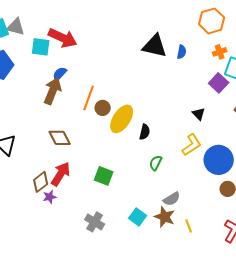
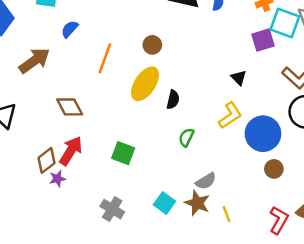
purple square: (219, 83) -> (263, 40), turned 30
brown arrow: (53, 91) -> (34, 61), moved, turned 32
brown circle: (103, 108) -> (152, 45), moved

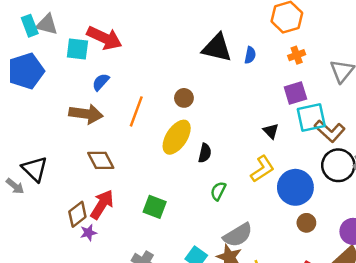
cyan square: (285, 23) -> (311, 118), moved, turned -32
brown arrow: (34, 61) -> (86, 114), moved, turned 44
gray semicircle: (206, 181) -> (238, 235), size x1.4

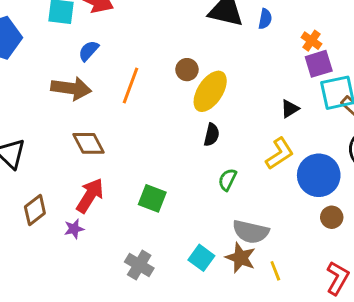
orange cross: (297, 55) -> (311, 41), moved, turned -35
black triangle: (271, 131) -> (290, 109), turned 42
yellow ellipse: (177, 137) -> (210, 91), moved
brown diamond: (77, 214) -> (35, 210), moved
gray semicircle: (238, 235) -> (251, 232), turned 44

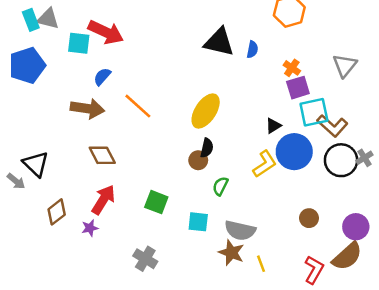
brown circle: (187, 70) -> (198, 160), moved
orange line: (131, 86) -> (138, 106), turned -68
blue circle: (319, 175) -> (294, 152), moved
cyan square: (201, 258) -> (198, 222), moved, turned -30

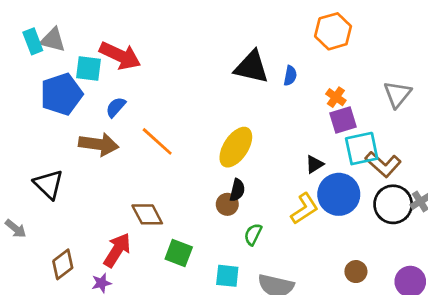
blue pentagon: (27, 65) -> (61, 94), moved
brown diamond: (102, 155) -> (147, 214), moved
black triangle: (36, 164) -> (49, 184), moved

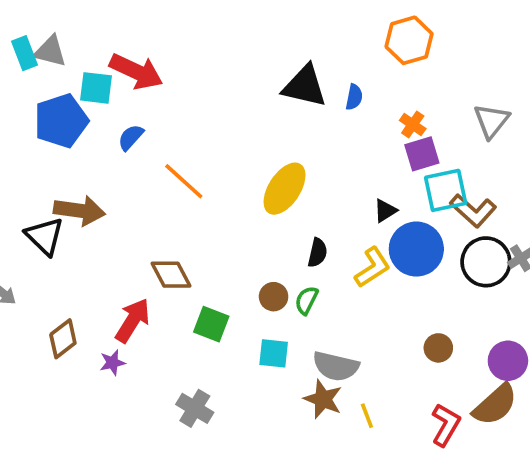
brown arrow: (99, 144) -> (79, 211), moved
black semicircle: (237, 190) -> (317, 253), moved
brown circle: (227, 204) -> (274, 297), moved

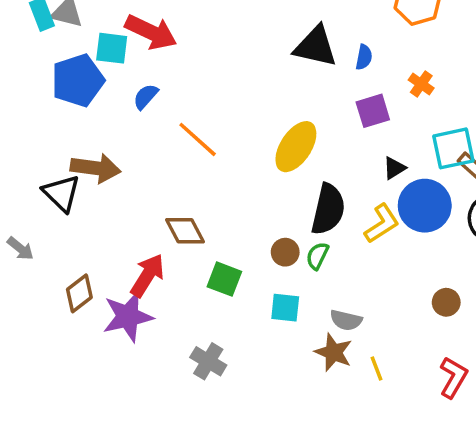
purple square: (422, 154) -> (373, 111), moved
black semicircle: (317, 253) -> (328, 209), size x1.8
purple star: (112, 363) -> (128, 317), size x2.0
gray semicircle: (336, 366) -> (346, 320), size x0.7

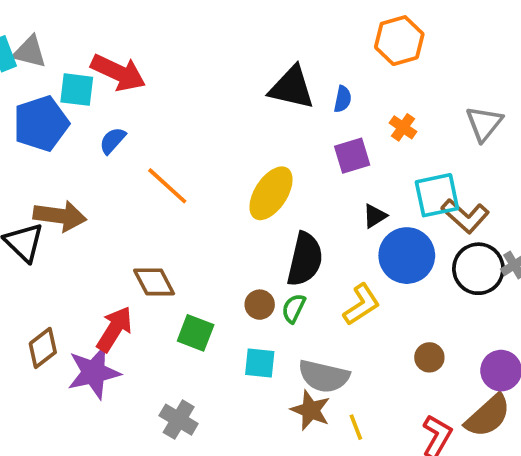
yellow L-shape: (382, 224) -> (362, 305), moved
gray semicircle: (346, 320) -> (324, 376), size x1.5

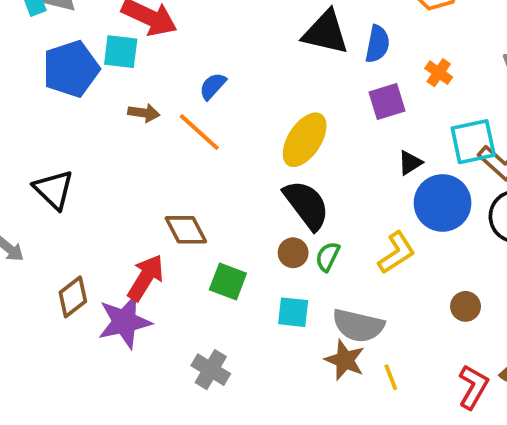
cyan square: (77, 90) -> (121, 52), moved
blue semicircle: (343, 99) -> (377, 44), size x1.4
blue semicircle: (113, 140) -> (213, 86), moved
brown arrow: (60, 216) -> (144, 113), moved, size x0.6
black semicircle: (305, 259) -> (307, 205), moved, turned -50

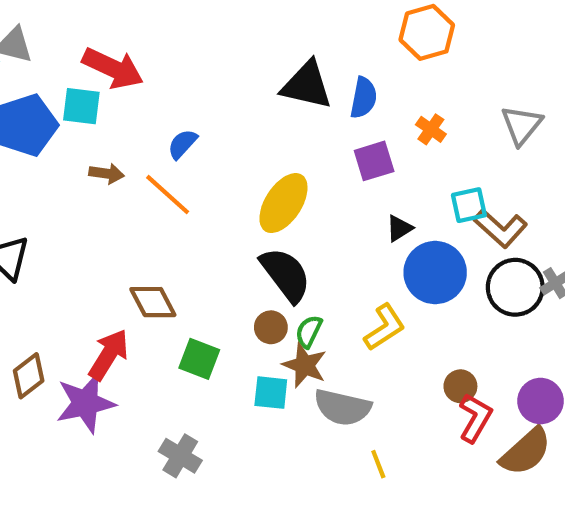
cyan square: (473, 142) -> (469, 205), size x0.7
brown star: (345, 360) -> (305, 365), moved
red L-shape: (473, 387) -> (475, 418), moved

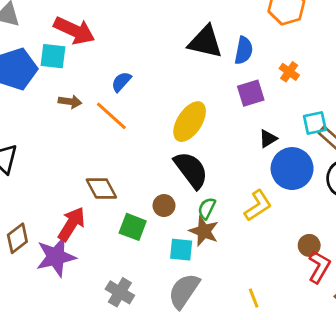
brown circle: (271, 327) -> (164, 206), moved
gray semicircle: (342, 407) -> (184, 291), moved, turned 111

